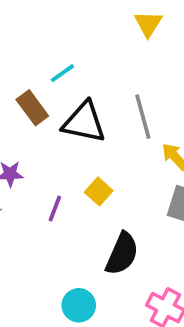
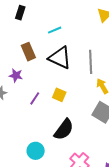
brown rectangle: (32, 108) -> (28, 52), moved
yellow square: (99, 191) -> (59, 95), turned -32

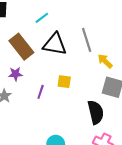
brown rectangle: (28, 52) -> (21, 47), size x1.4
black semicircle: (64, 129) -> (96, 112), moved, turned -35

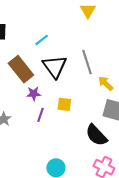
black triangle: (55, 44) -> (55, 67), turned 45
purple star: (15, 74) -> (34, 94), moved
black semicircle: (96, 112) -> (96, 135), turned 150

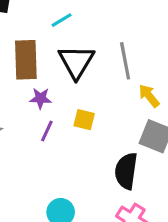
brown rectangle: (21, 69) -> (26, 60), turned 30
black semicircle: (96, 135) -> (126, 171), turned 45

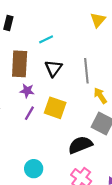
black triangle: (76, 62) -> (53, 68), size x0.7
yellow square: (84, 120) -> (55, 108), size x1.5
black semicircle: (126, 171) -> (80, 145), turned 55

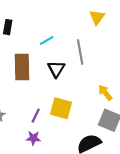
gray line: (86, 71) -> (80, 52), moved
purple star: (27, 91) -> (33, 138), moved

